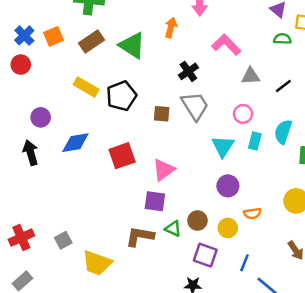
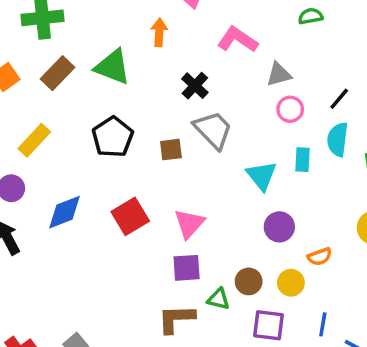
black line: (283, 86) -> (339, 99), moved
yellow rectangle: (86, 87) -> (34, 140), moved, turned -65
pink circle: (243, 114) -> (290, 109), moved

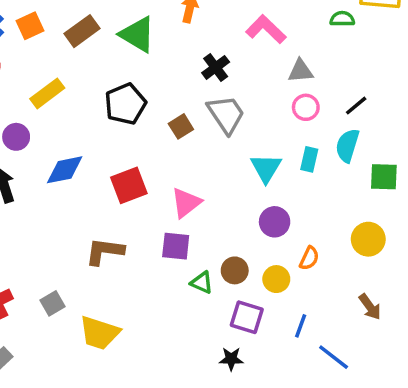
brown square: (171, 150) -> (181, 126), turned -35
orange semicircle: (320, 257) -> (309, 258), turned -55
brown L-shape: (176, 319) -> (105, 251), moved

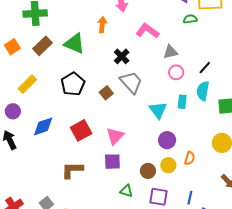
yellow circle: (276, 279) -> (168, 165), moved
green triangle: (202, 283) -> (126, 191), moved

